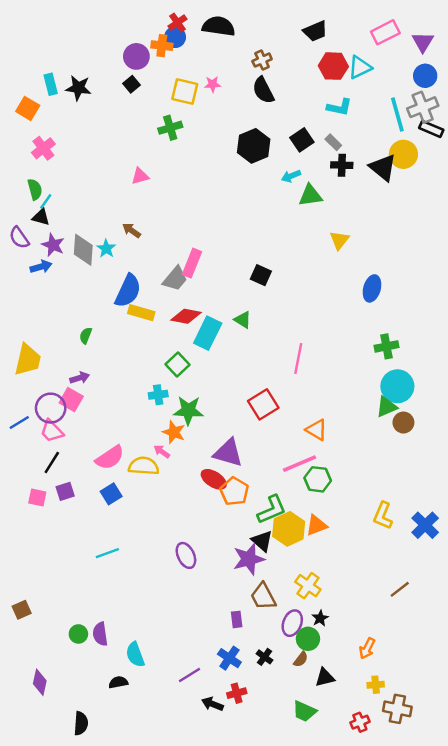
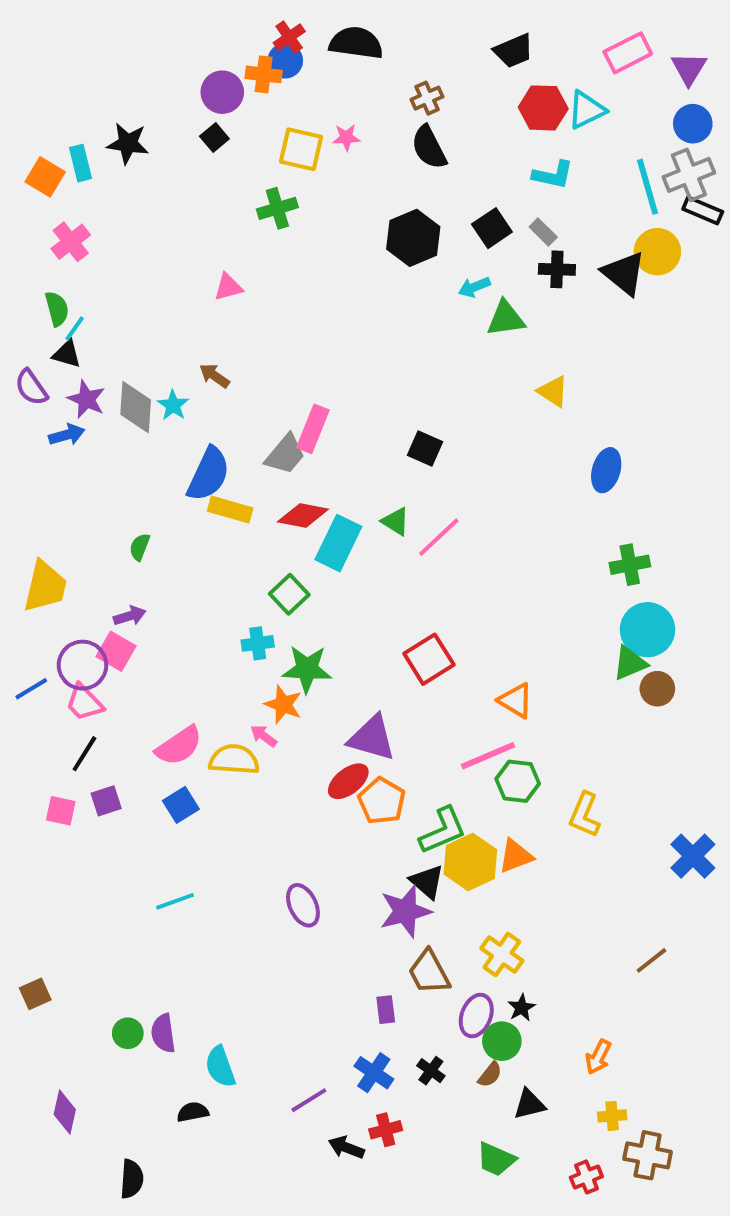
cyan rectangle: (51, 84) -> (81, 163), moved
yellow triangle: (339, 240) -> (553, 391), turned -35
pink line: (298, 359) -> (439, 537), moved, turned 36
red ellipse: (214, 479) -> (348, 781), turned -70
yellow L-shape: (383, 516) -> (585, 815), moved

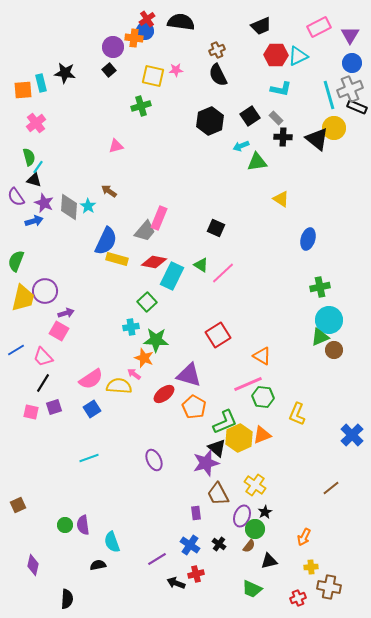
orange square: (45, 177) -> (23, 90), turned -36
green semicircle: (140, 547) -> (16, 261), moved, size x1.5
purple circle: (82, 665) -> (45, 291), moved
red ellipse: (348, 781) -> (164, 394), moved

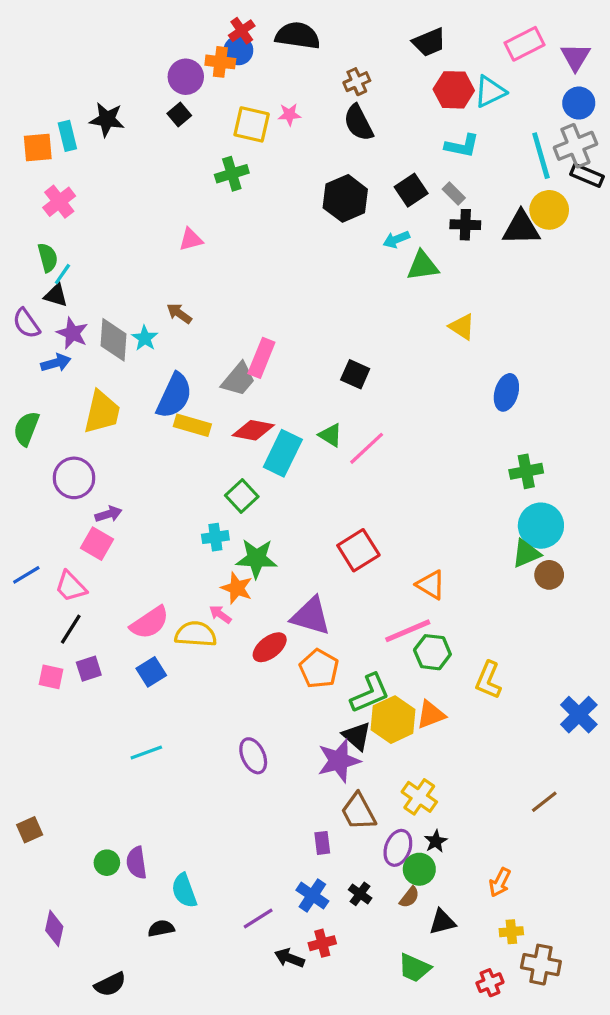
black triangle: (317, 139) -> (521, 228), turned -40
yellow trapezoid: (23, 298) -> (102, 412), moved
black semicircle: (67, 599) -> (110, 984), turned 60

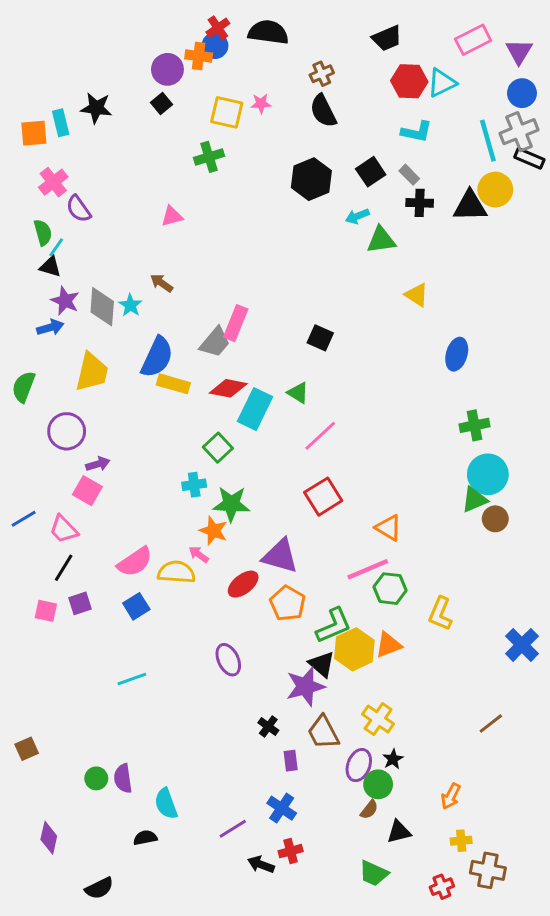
purple semicircle: (26, 323) -> (78, 209), moved
pink line: (367, 448) -> (320, 436), moved
purple ellipse: (253, 756) -> (228, 660), moved
black cross: (360, 894) -> (268, 726), moved

